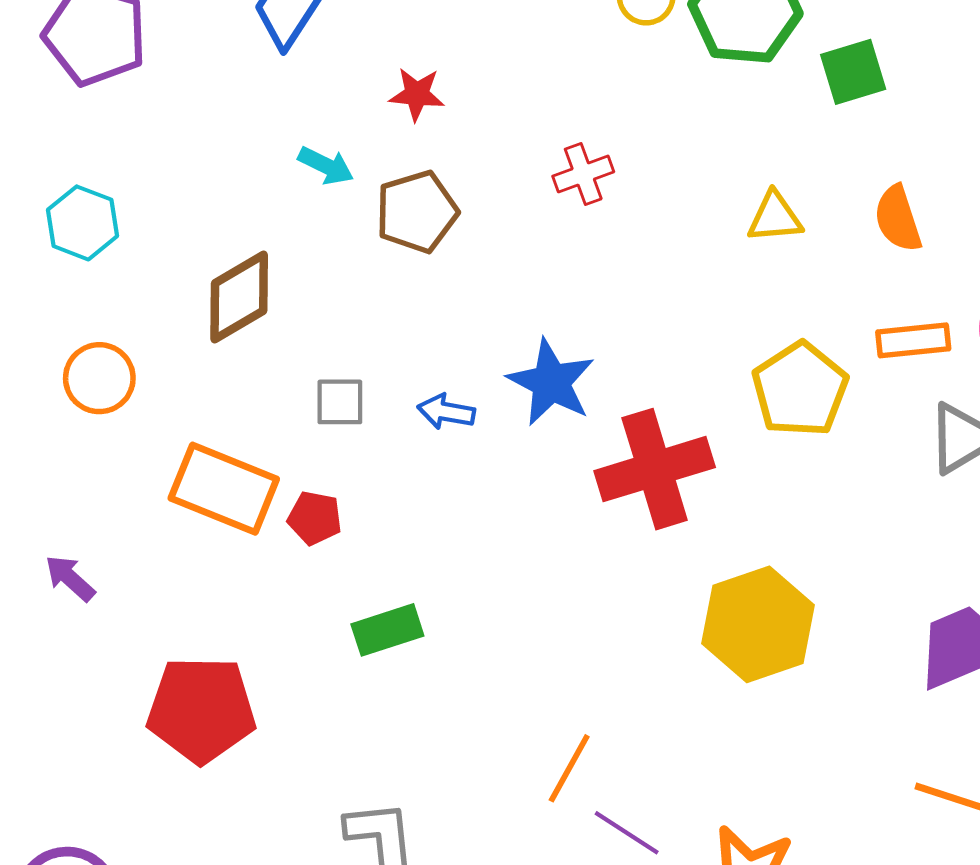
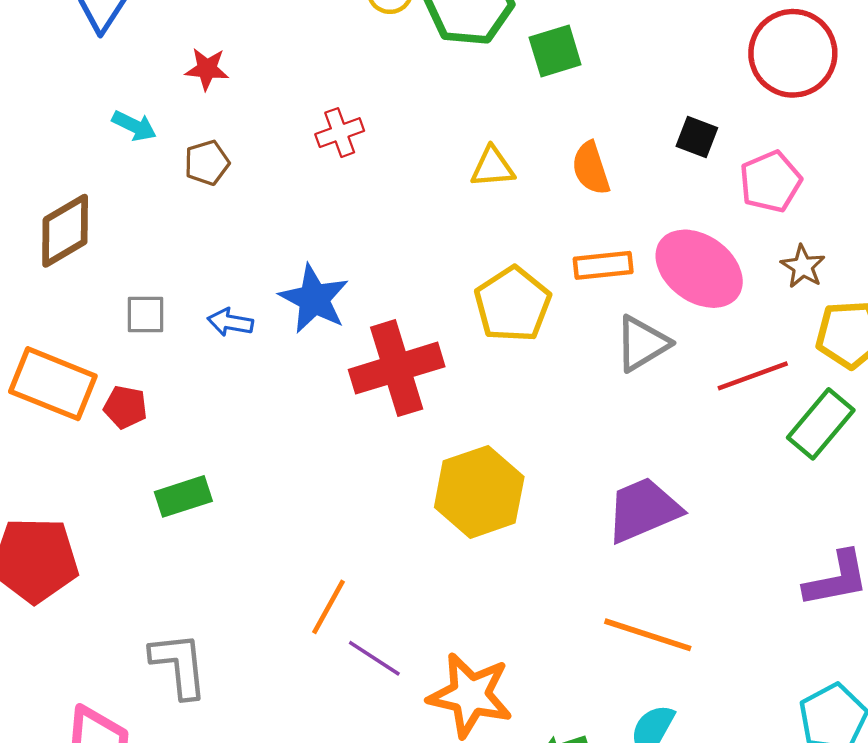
brown pentagon: (417, 212) -> (207, 163), size x0.7

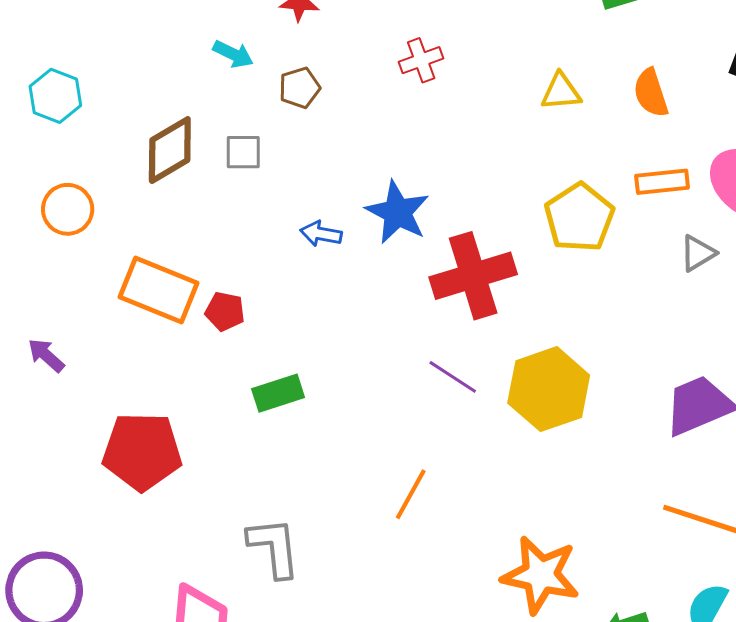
gray square: (145, 314) -> (243, 152), moved
gray triangle: (642, 343) -> (698, 253), size x0.7
purple line: (374, 658) -> (453, 377), moved

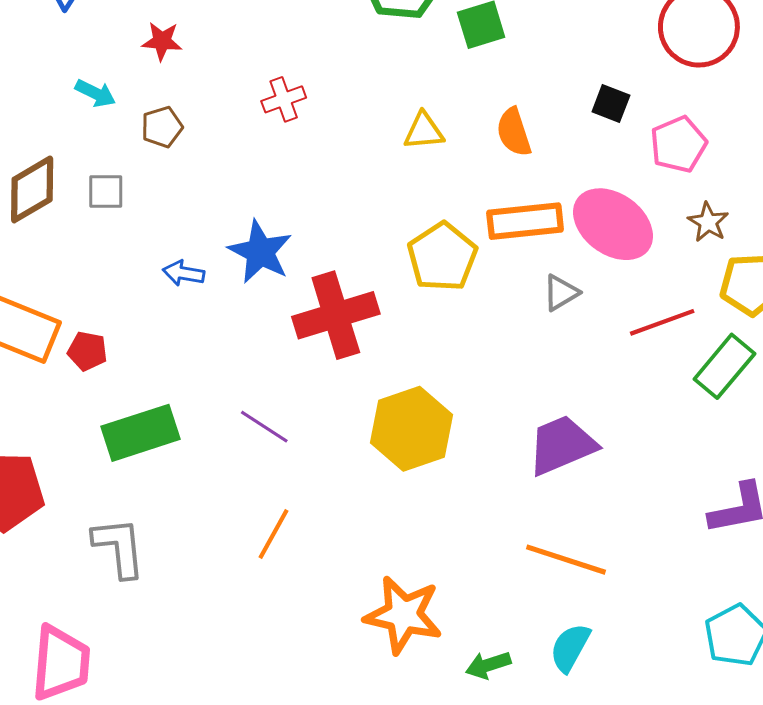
orange rectangle: (662, 182) -> (525, 221), size x1.4
purple line: (453, 377) -> (264, 427), moved
green rectangle: (278, 393) -> (141, 433), size x1.5
gray L-shape: (274, 547) -> (119, 547), moved

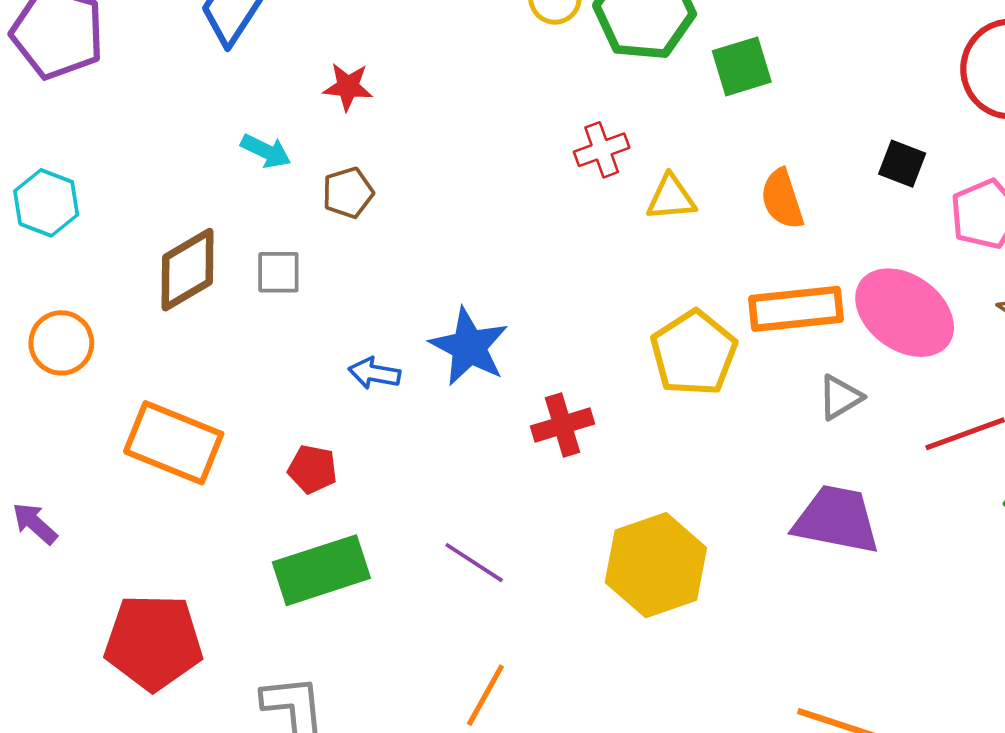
red cross: (284, 99) -> (602, 150), moved
red cross: (336, 315) -> (562, 425), size x0.6
red pentagon: (87, 351) -> (313, 469), moved
purple trapezoid: (562, 445) -> (836, 520), moved, turned 34

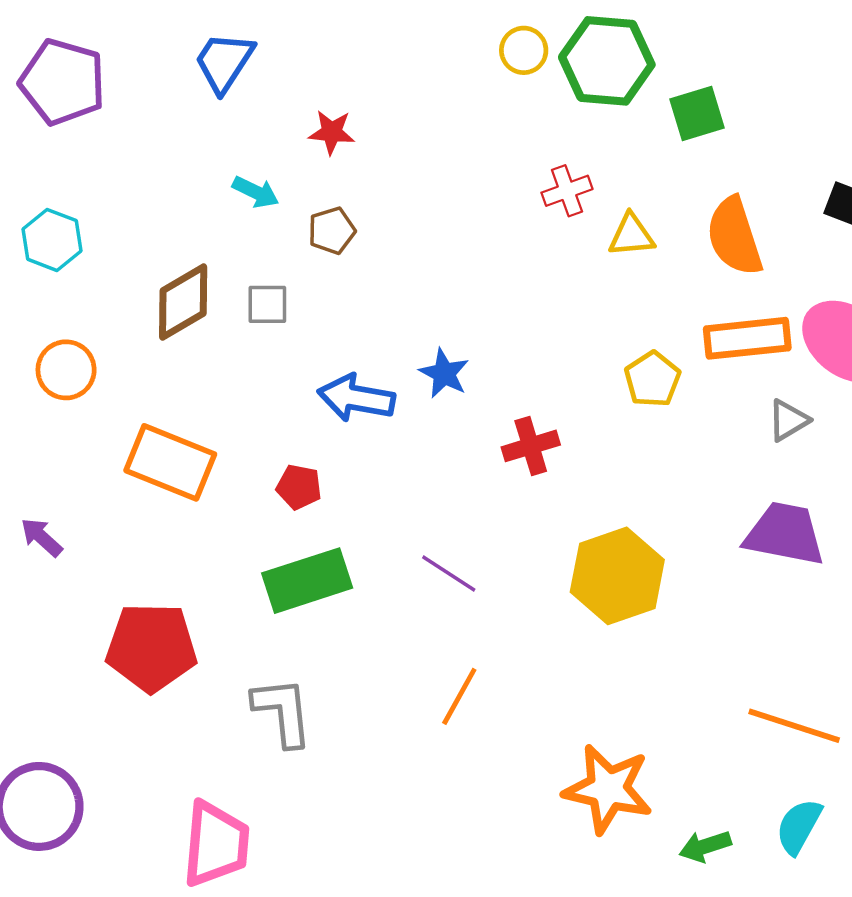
orange semicircle: (782, 199) -> (734, 236), size x1.4
blue star: (469, 347) -> (444, 373), size x0.7
yellow pentagon: (694, 353) -> (652, 379), size x0.7
blue arrow: (374, 373) -> (356, 398), size x1.6

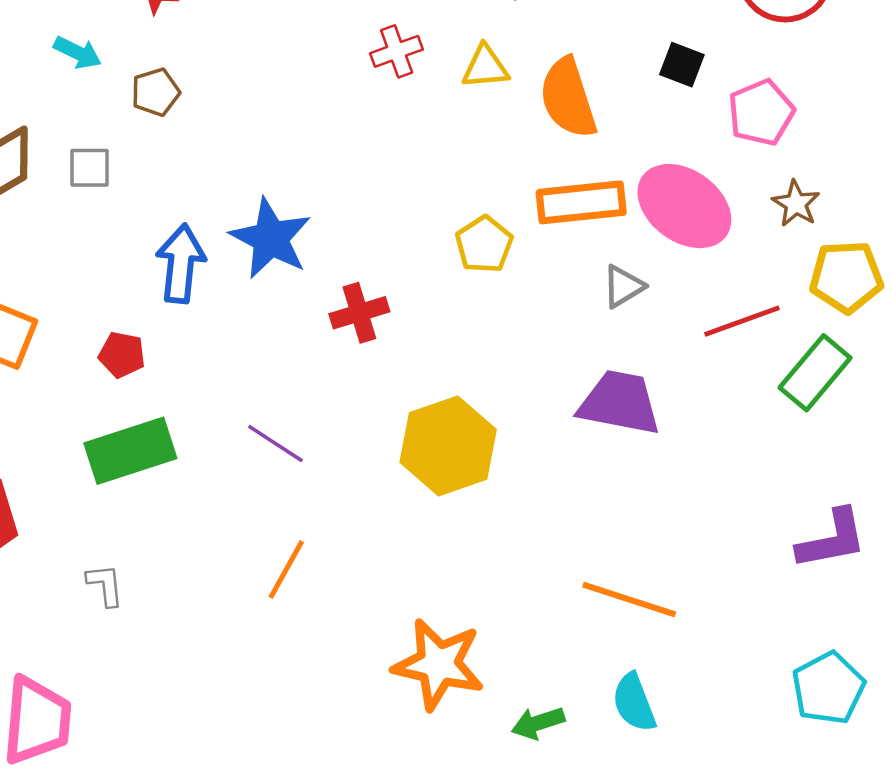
yellow triangle: (631, 235) -> (485, 67), moved
blue star: (444, 373) -> (271, 238), size x1.6
blue arrow: (356, 398) -> (181, 264), turned 86
gray L-shape: (283, 712) -> (105, 585), size x0.6
cyan semicircle: (799, 826) -> (634, 703), turned -50

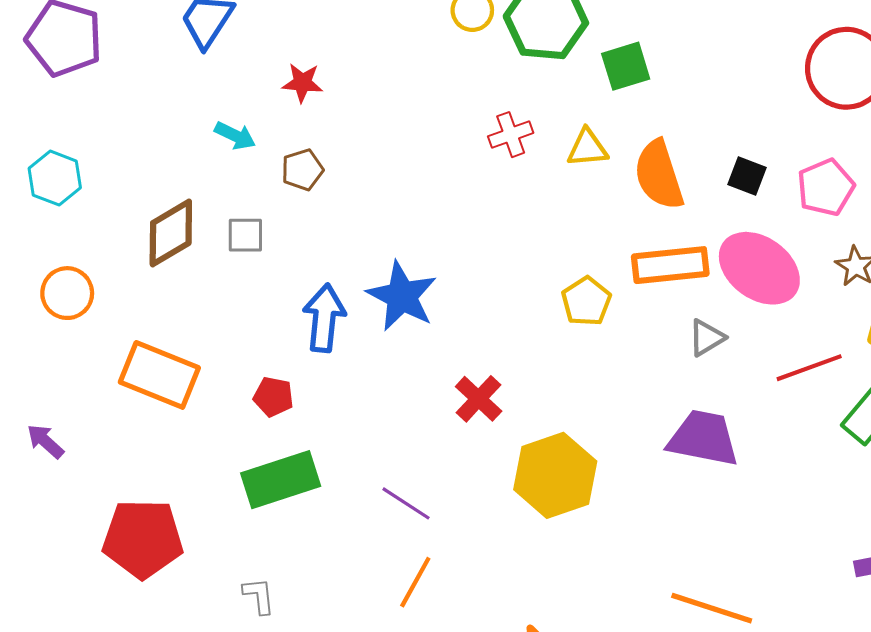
black square: (682, 65) -> (747, 176), moved
red cross: (359, 313) -> (479, 399), moved, turned -30
purple line: (275, 444) -> (406, 503), moved

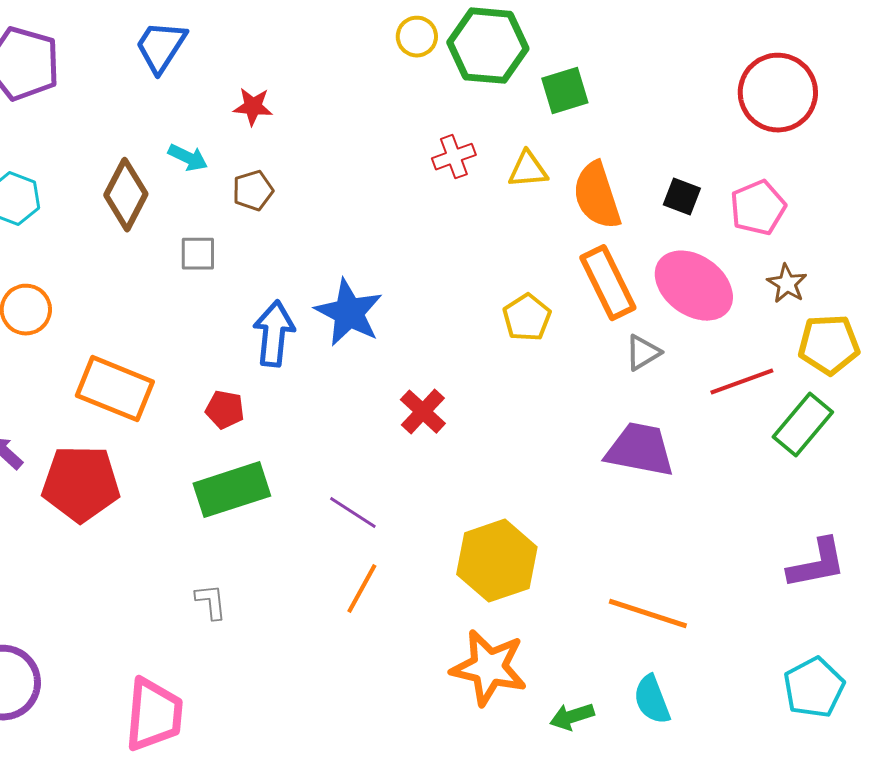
brown diamond: (171, 233) -> (126, 195), moved, turned -32
orange rectangle: (670, 265) -> (608, 283), turned 70
yellow hexagon: (555, 475) -> (497, 561), moved
red pentagon: (143, 539) -> (81, 484), moved

